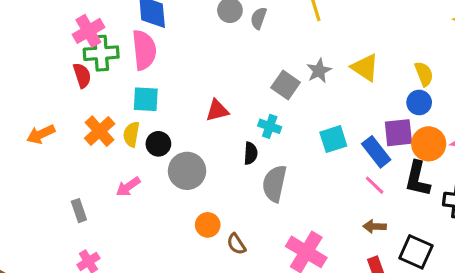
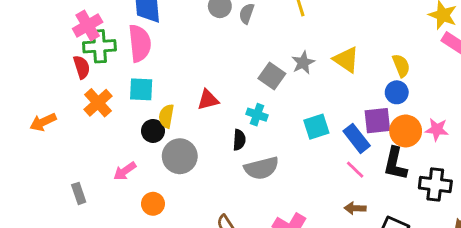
orange cross: (100, 131) -> (98, 103), moved
yellow semicircle: (131, 134) -> (166, 116), moved
gray semicircle: (274, 184) -> (261, 168), turned -116
orange circle: (208, 225) -> (153, 204), moved

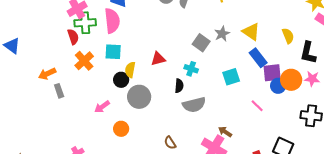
blue circle: (397, 92) -> (278, 86), moved
blue rectangle: (357, 138) -> (258, 58), moved
black L-shape: (395, 164) -> (308, 53), moved
gray rectangle: (79, 193) -> (59, 91), moved
brown arrow: (355, 208) -> (225, 132), moved, turned 32

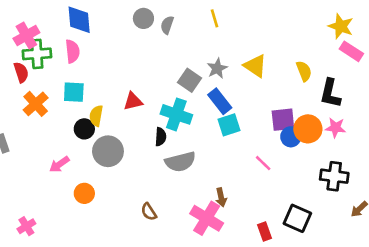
pink semicircle: (112, 21) -> (72, 51), size x0.7
blue rectangle: (258, 58) -> (220, 101), moved
cyan cross: (191, 69) -> (176, 114), size x1.6
brown arrow: (225, 132) -> (221, 197), turned -136

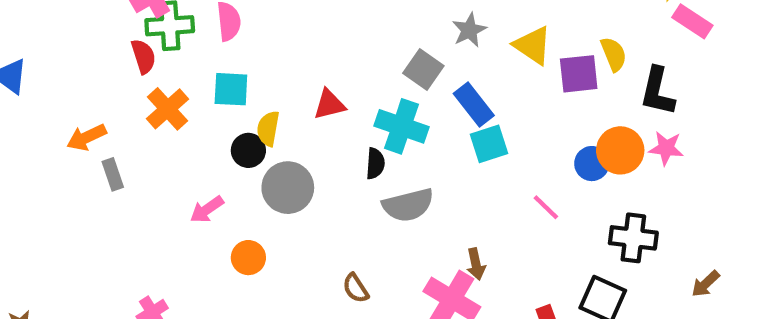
gray star: (217, 68) -> (469, 30), moved
purple square: (283, 120) -> (579, 74), moved
black cross: (334, 176) -> (633, 238), moved

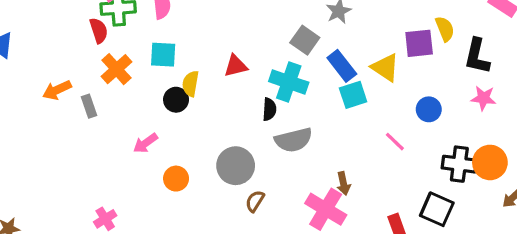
yellow triangle: (533, 45) -> (385, 67), moved
orange circle: (620, 150) -> (490, 162), moved
gray rectangle: (113, 174) -> (89, 106), moved
gray circle: (288, 188) -> (236, 166), moved
brown semicircle: (356, 288) -> (255, 201), turned 65

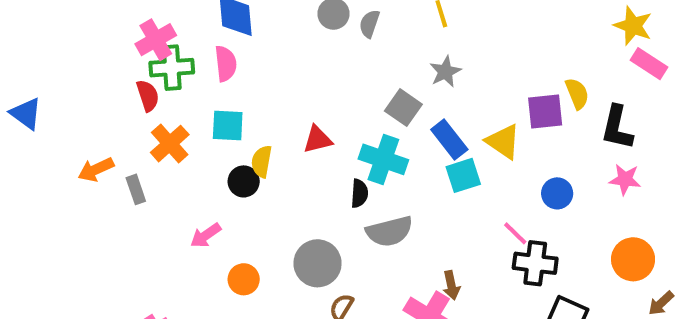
black cross: (459, 164) -> (535, 263), moved

